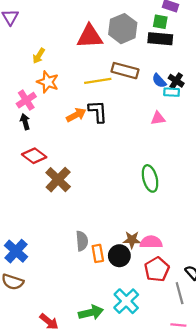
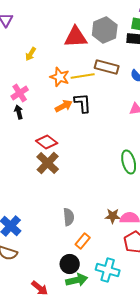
orange star: (48, 82) -> (60, 77), moved
red diamond: (34, 156) -> (47, 142), moved
orange rectangle: (98, 253) -> (83, 241), moved, turned 49
black circle: (119, 256) -> (70, 264), moved
cyan cross: (126, 301) -> (108, 270), turned -30

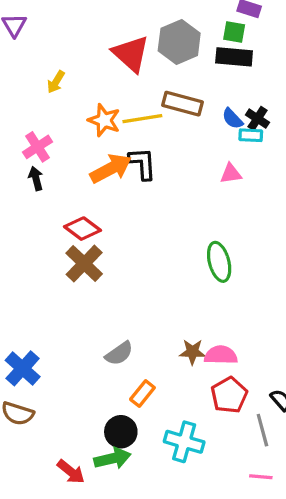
red triangle: (76, 37) -> (131, 54), turned 45
orange arrow: (64, 106) -> (111, 169), size x1.4
gray semicircle: (69, 217) -> (119, 353), turned 60
green arrow: (77, 280) -> (112, 458), moved

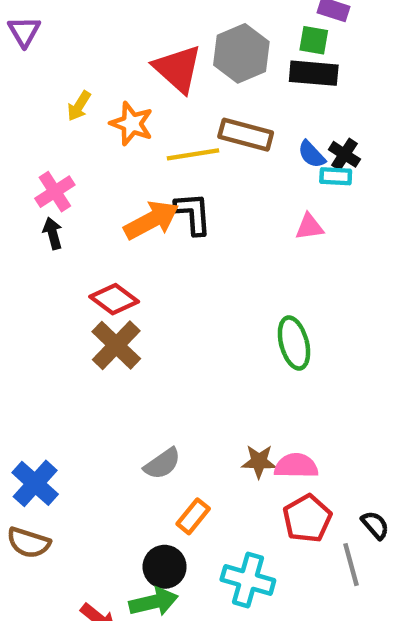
orange star: (104, 120) -> (132, 124), moved

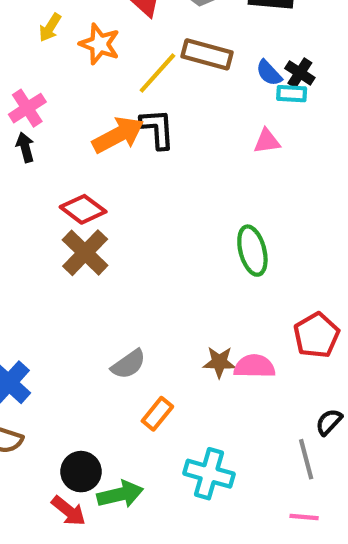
yellow line: (193, 154) -> (157, 73), turned -39
red pentagon: (307, 519) -> (316, 335), moved
black semicircle: (375, 525) -> (329, 422), turned -96
black circle: (165, 567) -> (81, 472), moved

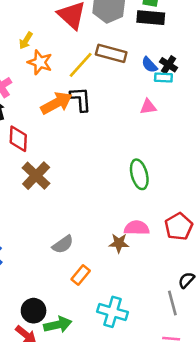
yellow arrow: (50, 28) -> (26, 41), moved
orange star: (100, 44) -> (40, 62), moved
red diamond: (83, 209) -> (18, 139), moved, turned 56
pink semicircle: (254, 366) -> (137, 228), moved

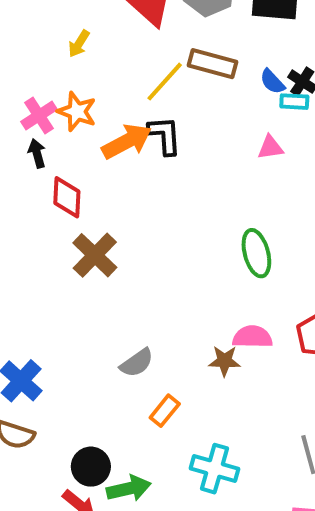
orange star: (40, 62) -> (77, 112), moved

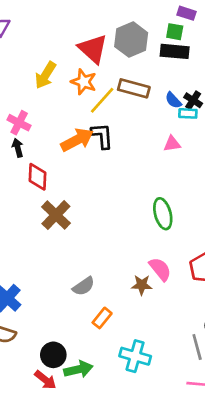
yellow arrow: (79, 44) -> (45, 75), size x1.5
orange star: (77, 112) -> (84, 82), moved
pink cross: (39, 116) -> (19, 123), turned -30
pink semicircle: (252, 337) -> (160, 269), turned 50

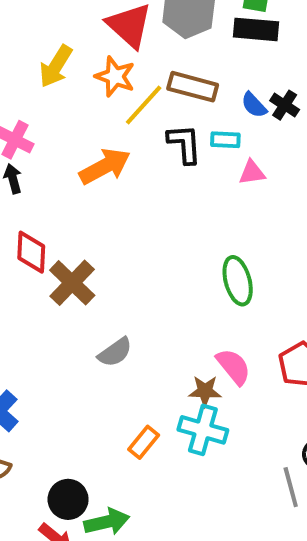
cyan rectangle: (188, 113) -> (225, 140), moved
black L-shape: (102, 136) -> (184, 144), moved
red diamond: (37, 177) -> (31, 252), moved
gray semicircle: (84, 286) -> (115, 352), moved
cyan cross: (135, 356) -> (203, 430), moved

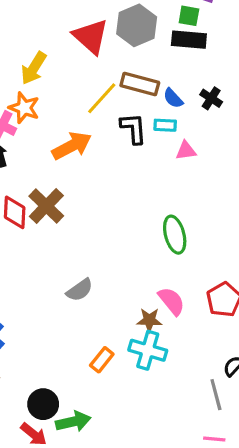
orange star: (115, 76) -> (24, 108), moved
blue semicircle: (254, 105) -> (173, 98), moved
brown cross: (72, 283) -> (46, 206), moved

